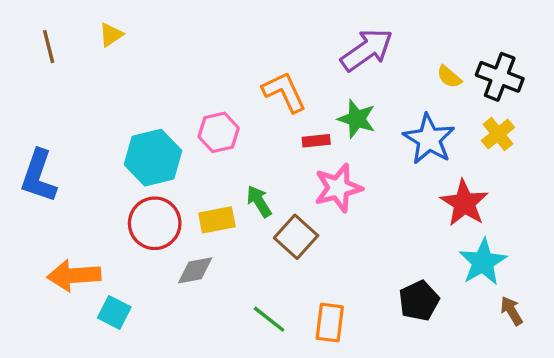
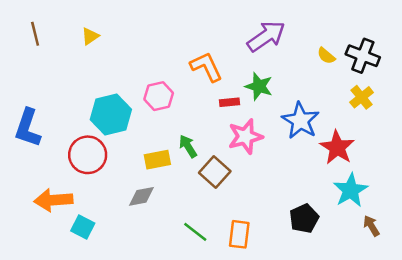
yellow triangle: (111, 35) -> (90, 36), moved
blue star: (429, 139) -> (300, 121), moved
red circle: (155, 223) -> (88, 155), moved

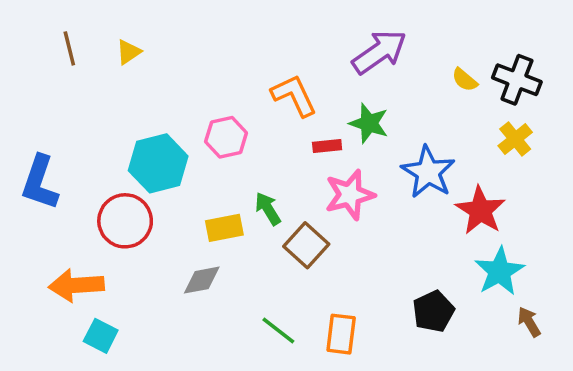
brown line: (35, 34) -> (69, 48), moved
cyan square: (83, 227) -> (101, 336), moved

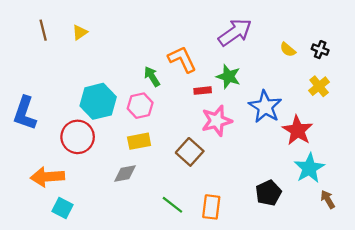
black cross: (517, 80) -> (320, 50), size x0.6
pink hexagon: (226, 137) -> (140, 106), moved
green arrow: (268, 209) -> (152, 77), moved

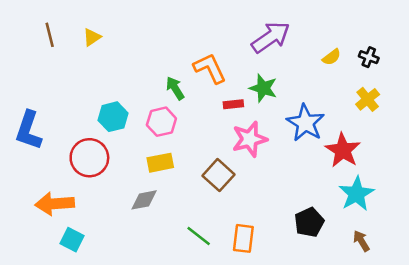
yellow semicircle: (288, 50) -> (332, 57), turned -77
cyan hexagon: (98, 101) -> (113, 117), size x0.7
brown arrow: (328, 199) -> (361, 241), moved

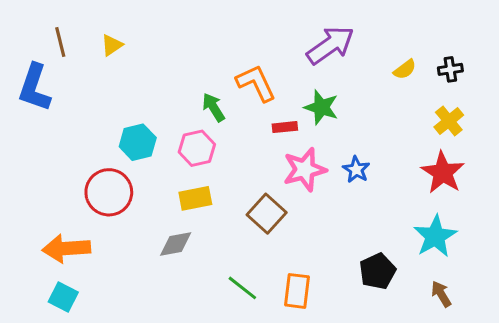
black cross: (369, 57) -> (450, 69), turned -30
blue star: (305, 123) -> (356, 170), moved, size x0.6
blue L-shape: (29, 130) -> (34, 88), moved
red star: (343, 150) -> (443, 173), moved
cyan square: (72, 240) -> (63, 297), moved

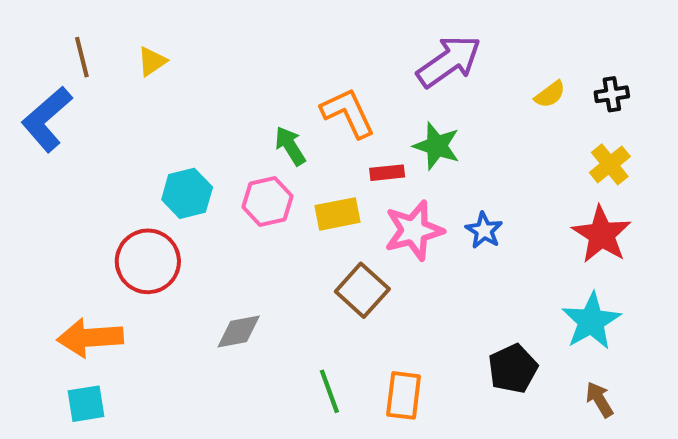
blue L-shape: (34, 88) -> (47, 119), turned 30
yellow rectangle: (195, 198) -> (338, 214), moved
green line: (242, 288) -> (329, 391), turned 32
cyan square: (63, 297) -> (86, 404), turned -36

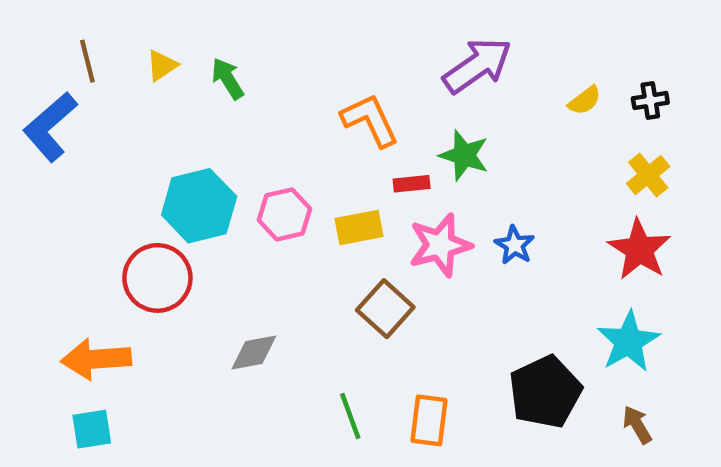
green arrow: (290, 146) -> (228, 79), moved
cyan hexagon: (187, 193) -> (199, 206), size x1.4
black pentagon: (513, 369) -> (545, 392), size x1.4

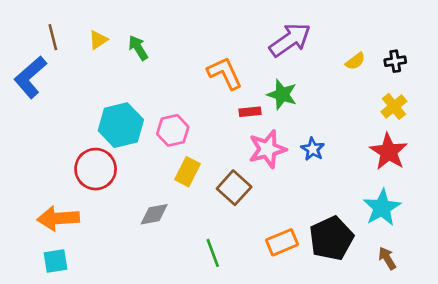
yellow rectangle: (359, 228) -> (187, 172), moved, turned -52
orange rectangle: (429, 420) -> (282, 242), moved, turned 60

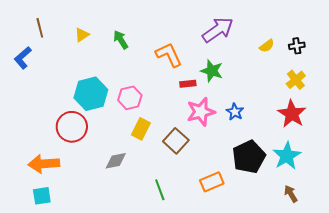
yellow triangle: (98, 40) -> (82, 35), moved
green arrow: (138, 48) -> (121, 40), moved
blue L-shape: (30, 77) -> (23, 58), size x0.7
black pentagon: (331, 238) -> (249, 157), moved

